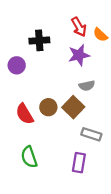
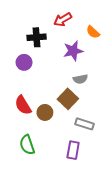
red arrow: (79, 27) -> (63, 20), moved, turned 90
purple circle: (17, 65) -> (24, 62), moved
brown circle: (48, 107) -> (45, 112), moved

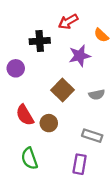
purple circle: (24, 62) -> (16, 68), moved
gray semicircle: (80, 79) -> (97, 95), moved
brown square: (68, 99) -> (62, 90), moved

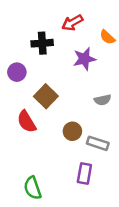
brown square: (62, 90) -> (46, 96), moved
brown circle: (49, 123) -> (72, 131), moved
green semicircle: (29, 158) -> (33, 188), moved

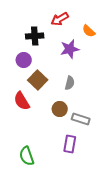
purple circle: (17, 72) -> (24, 60), moved
gray semicircle: (103, 100) -> (70, 83), moved, turned -64

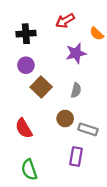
black cross: (35, 36) -> (26, 34), moved
red semicircle: (22, 101) -> (24, 128), moved

